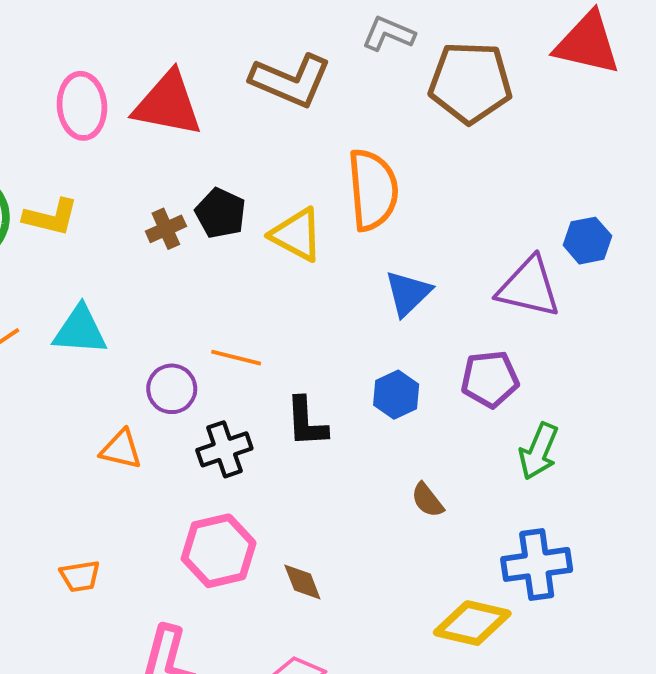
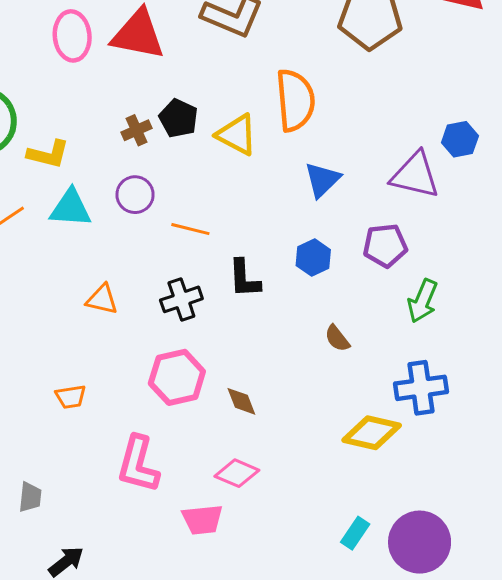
yellow L-shape: (51, 217) -> (48, 154), moved
purple circle: (172, 389) -> (135, 195), moved

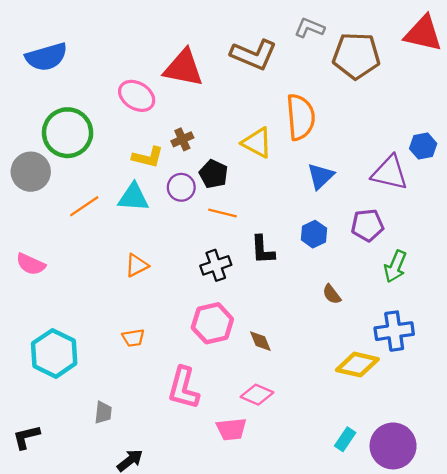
pink ellipse: (72, 36) -> (137, 96), moved, turned -54
black pentagon: (178, 118) -> (214, 174), moved
yellow L-shape: (48, 154) -> (148, 157), moved
orange triangle: (102, 299) -> (137, 265), moved, turned -40

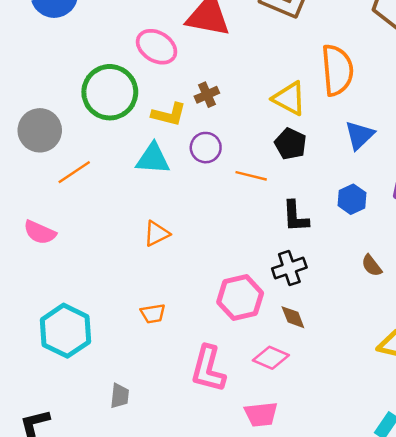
green circle: (68, 133) -> (110, 92), moved
black pentagon: (214, 174) -> (291, 144), moved
orange line: (84, 206) -> (74, 172), moved
black cross: (216, 265) -> (289, 268), moved
pink diamond: (257, 395) -> (271, 358), moved

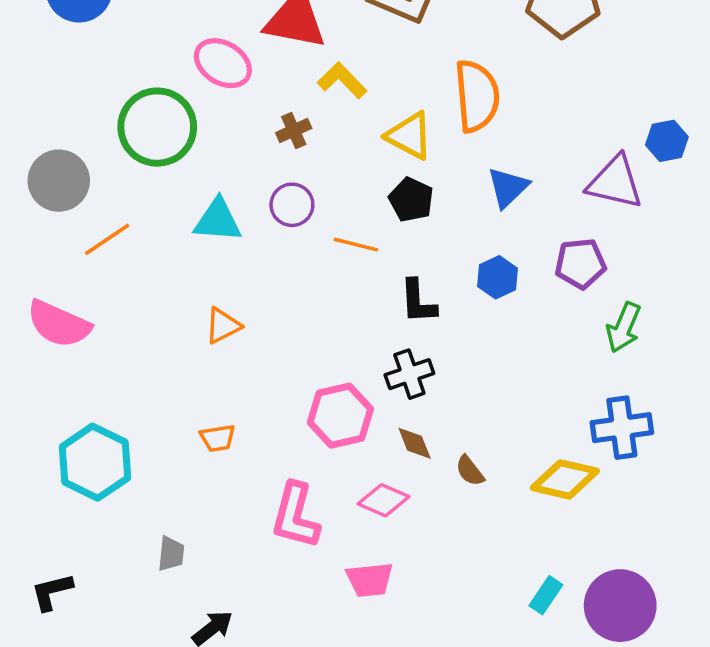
yellow L-shape: (169, 114) -> (342, 80), moved, turned -148
pink semicircle: (40, 232) -> (59, 324), size x1.4
brown semicircle: (372, 266) -> (470, 471), moved

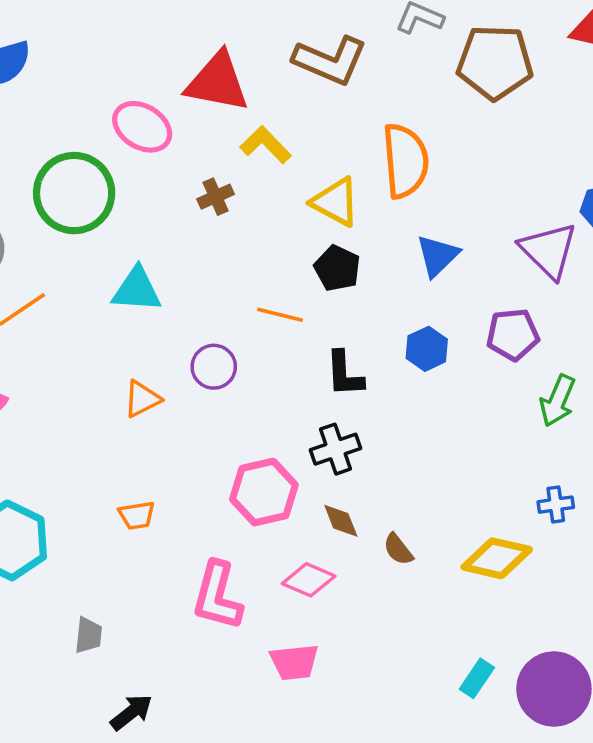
purple triangle: (615, 182) -> (549, 250), turned 32
purple circle: (292, 205) -> (214, 367), moved
blue cross: (622, 428) -> (556, 505), size x0.6

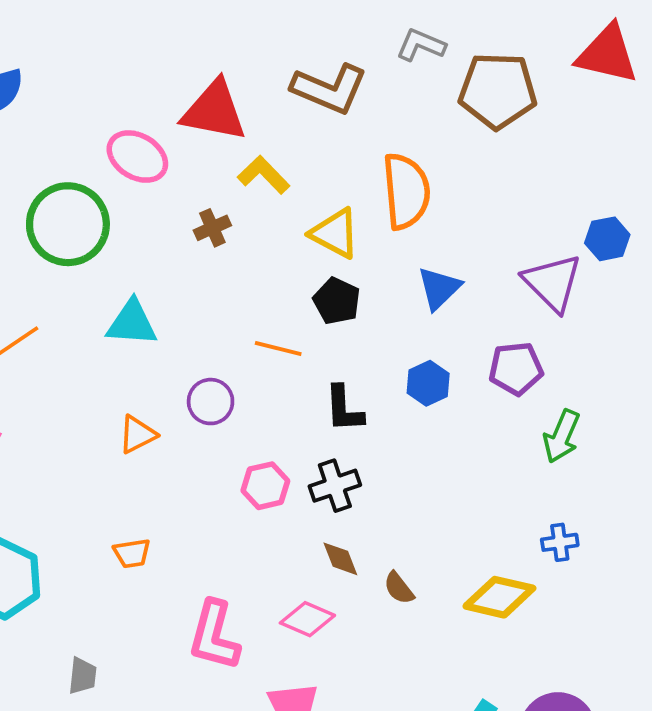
pink hexagon: (264, 492) -> (265, 486), moved, size x0.7

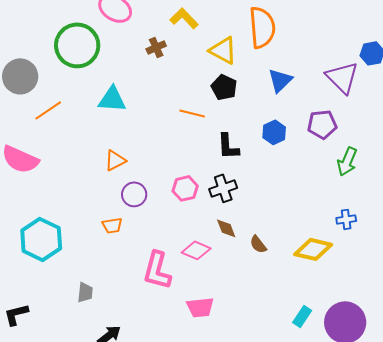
purple circle: (211, 402) -> (134, 194), moved
pink diamond: (307, 619) -> (196, 250), moved

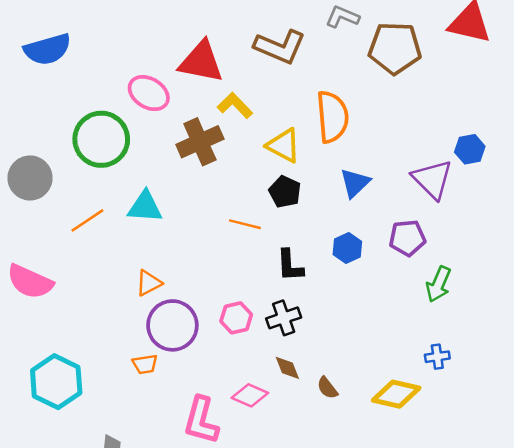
brown cross: (156, 47) -> (200, 142), size x1.8
orange line: (48, 110) -> (87, 220), moved
purple circle: (134, 194) -> (172, 325), size x1.6

